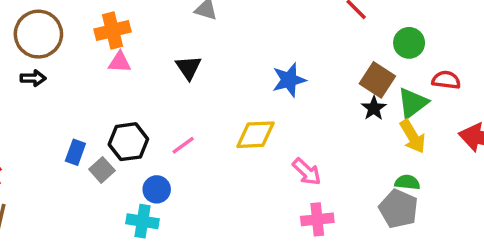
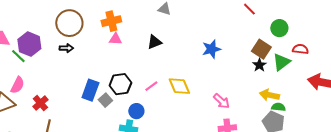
black triangle: (188, 68) -> (154, 42), turned 42
yellow diamond: (256, 135) -> (179, 86), moved, turned 70
yellow arrow: (413, 136) -> (269, 95), moved, turned 132
blue rectangle: (75, 152) -> (90, 90), size x1.5

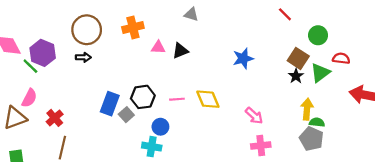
pink triangle: (115, 39) -> (158, 47), moved
pink line: (151, 86) -> (177, 99), turned 32
yellow arrow: (269, 95) -> (307, 109), turned 84

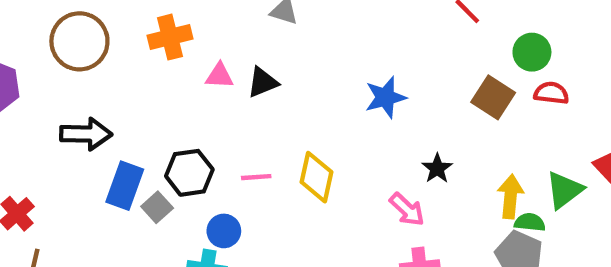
black arrow: (83, 57) -> (86, 134), moved, size x1.6
red semicircle: (341, 58) -> (551, 93), moved
green triangle: (320, 73) -> (564, 190), moved
black star: (296, 76) -> (437, 168), moved
yellow diamond: (208, 99) -> (316, 177), turned 35

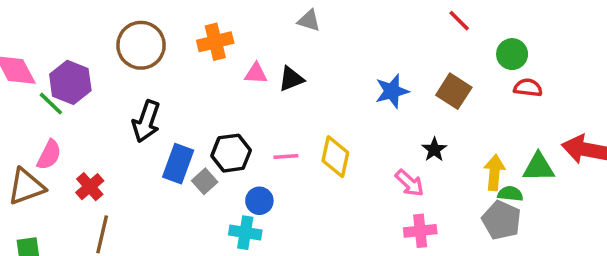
brown square: (493, 97) -> (454, 91), moved
black arrow: (86, 134) -> (146, 121), turned 108
green triangle: (564, 190) -> (539, 167), turned 36

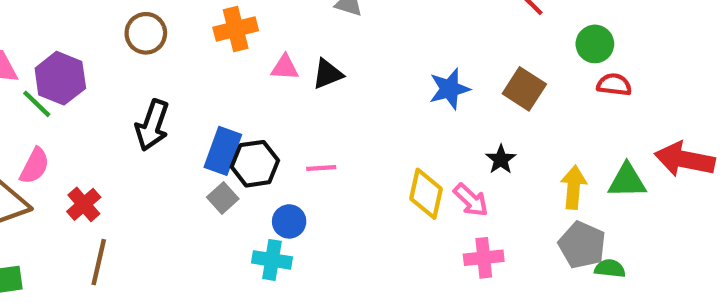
brown circle: (141, 45) -> (146, 33), size x0.7
yellow diamond: (335, 157) -> (426, 194), moved
blue rectangle: (178, 164) -> (223, 151), moved
green semicircle: (510, 194) -> (610, 268), moved

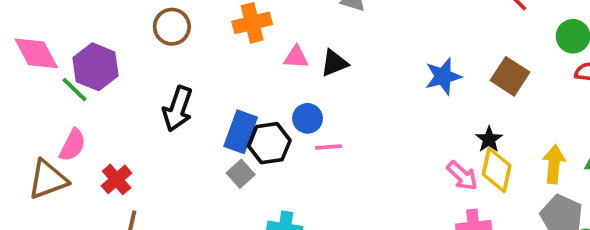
yellow diamond: (426, 194) -> (497, 170), moved
blue circle: (289, 221) -> (308, 118), moved

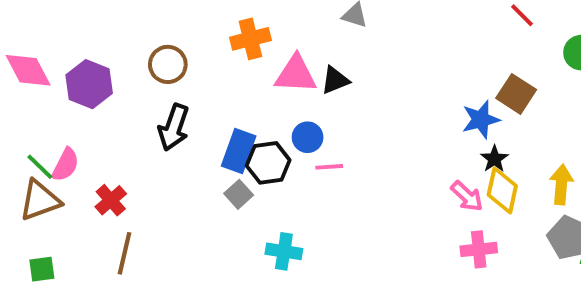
brown circle: (172, 27) -> (168, 64), moved
pink triangle: (296, 57) -> (296, 74), size x1.6
blue star: (443, 76) -> (481, 120), moved
green line: (74, 90) -> (40, 167), moved

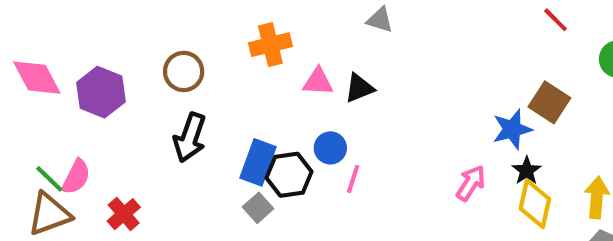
pink triangle: (296, 74) -> (318, 82), size x0.7
pink line: (329, 167) -> (353, 179), turned -68
pink arrow: (467, 196) -> (471, 183), moved, turned -100

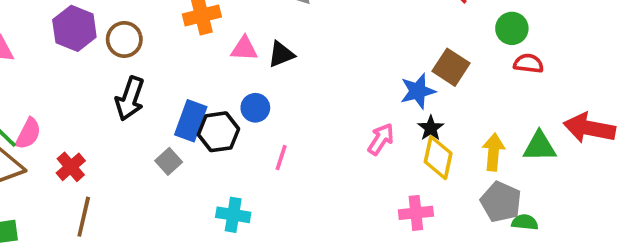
purple hexagon: (101, 92) -> (74, 28), moved
pink line: (353, 179) -> (281, 158), moved
gray square: (258, 208) -> (169, 161), moved

